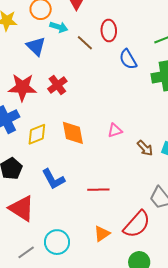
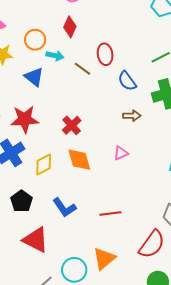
red cross: (57, 85) -> (72, 125), moved
brown arrow: (145, 148) -> (132, 116), moved, turned -42
orange triangle: (102, 234) -> (104, 259), moved, size x1.4

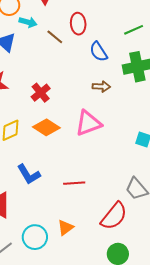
pink triangle: (121, 153) -> (88, 123), size x1.8
orange diamond: (79, 160) -> (46, 127), turned -44
orange triangle: (104, 259) -> (65, 228), size x0.7

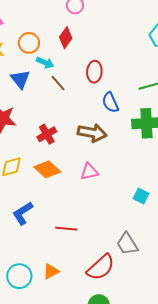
brown line: (55, 37) -> (58, 83), moved
brown arrow: (101, 87) -> (92, 133), moved, size x1.6
pink triangle: (88, 123) -> (89, 172), size x0.7
blue L-shape: (29, 174) -> (23, 213), turned 80

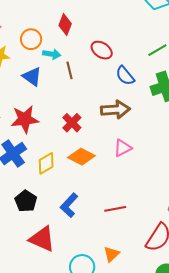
red ellipse: (94, 72) -> (102, 50), turned -45
brown line: (58, 83) -> (70, 70), turned 42

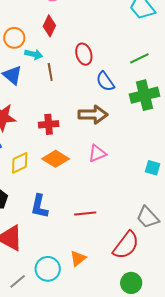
red ellipse: (102, 50) -> (84, 54), turned 35
red cross: (72, 123) -> (49, 124), turned 36
blue L-shape: (69, 205) -> (39, 206), turned -35

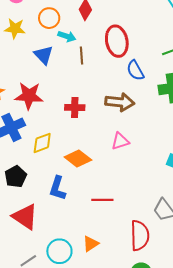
red ellipse: (84, 54) -> (117, 41), size x1.4
orange diamond: (56, 159) -> (78, 159), moved
red semicircle: (126, 245) -> (140, 236), turned -44

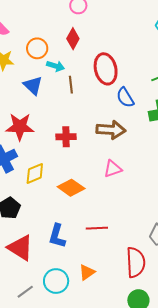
blue L-shape: (57, 188) -> (57, 236), moved

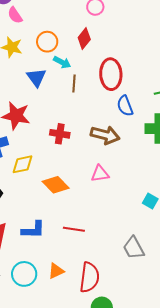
blue L-shape: (57, 236) -> (33, 230), turned -115
red semicircle: (136, 262) -> (89, 277), moved

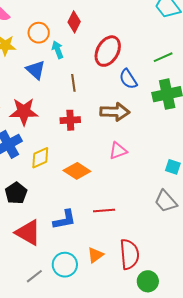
cyan arrow: (62, 62) -> (58, 50), turned -126
red ellipse: (111, 74) -> (108, 51), turned 44
brown line: (74, 83) -> (73, 83), moved
gray trapezoid: (134, 248) -> (166, 201), moved

